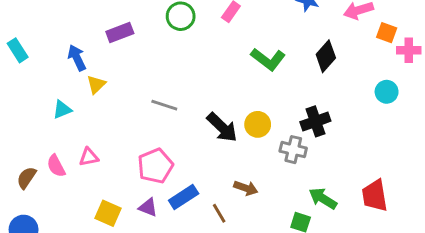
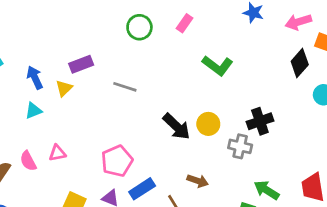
purple rectangle: (120, 33) -> (81, 64), moved
black diamond: (326, 56) -> (300, 63), moved
blue arrow: (77, 58) -> (35, 78), moved
gray line: (164, 105) -> (125, 87), moved

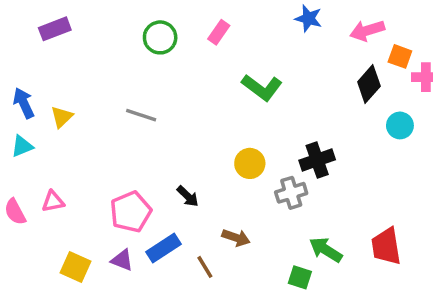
purple rectangle: (81, 64) -> (55, 29), moved
black arrow: (177, 127) -> (188, 196), moved, size x0.6
gray cross: (240, 146) -> (291, 193), turned -30

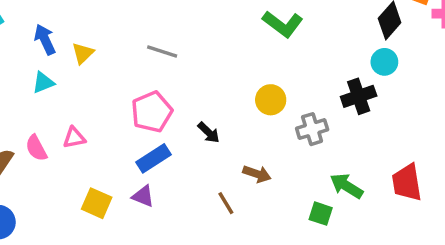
cyan circle: (400, 125) -> (384, 62), moved
black cross: (317, 160) -> (359, 96), moved
pink pentagon: (131, 212) -> (152, 112), moved
blue rectangle: (164, 248) -> (153, 158), moved

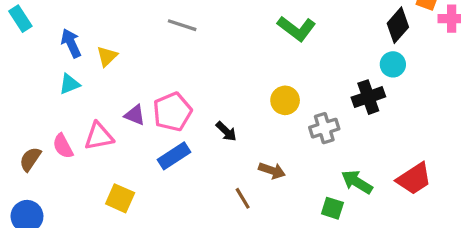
gray line: (162, 52) -> (182, 25), moved
pink triangle: (74, 138) -> (99, 136), size x1.4
red trapezoid: (407, 182) -> (414, 179), turned -114
purple triangle: (143, 196) -> (135, 115), moved

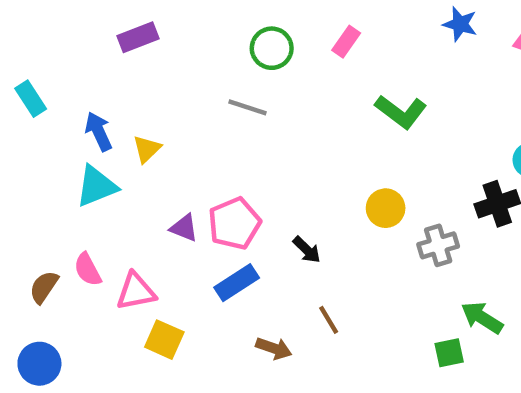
cyan triangle: (69, 84) -> (96, 186), size x1.5
pink triangle: (99, 136) -> (136, 291), moved
brown arrow: (272, 171) -> (274, 348), moved
brown line: (243, 198) -> (329, 320), moved
green square: (332, 208) -> (449, 353), turned -30

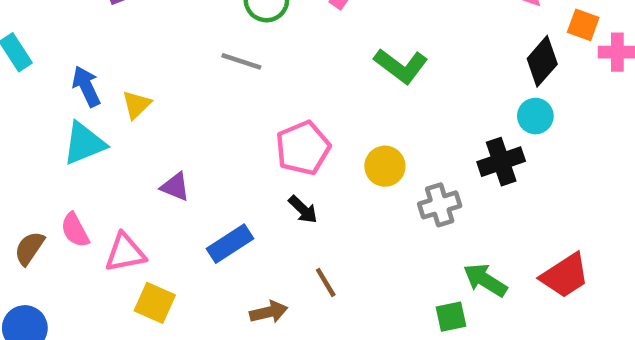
pink pentagon: (234, 223) -> (303, 148), moved
brown arrow: (274, 348) -> (269, 312), turned -32

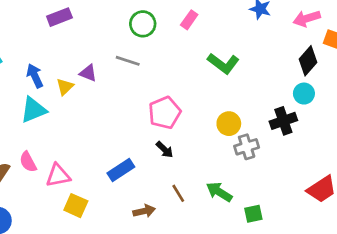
yellow circle: (385, 166) -> (229, 124), moved
purple triangle: (175, 187) -> (88, 73), moved
green arrow: (485, 280) -> (219, 192), moved

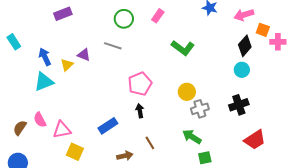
black cross: (283, 121) -> (239, 105), moved
black arrow: (165, 150) -> (140, 111), turned -144
green arrow: (219, 192) -> (192, 137), moved

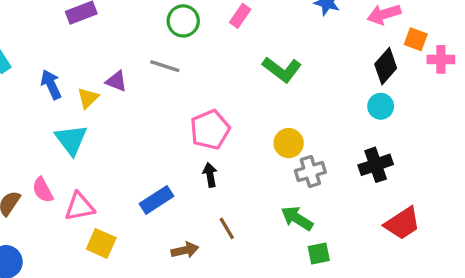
cyan triangle: (44, 82) -> (71, 140), moved, turned -45

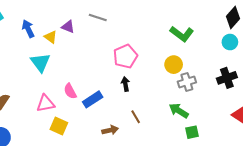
green L-shape: (282, 69) -> (182, 34), moved
yellow triangle: (88, 98) -> (51, 37), turned -40
pink semicircle: (43, 190) -> (70, 91), moved

